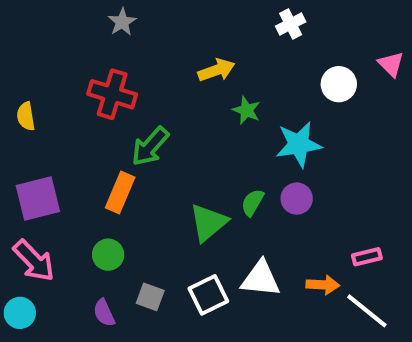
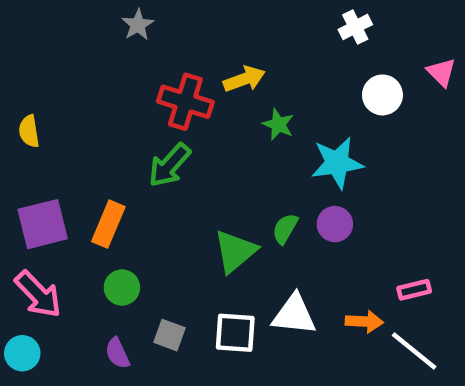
white cross: (291, 24) -> (355, 27), moved
red cross: (112, 94) -> (185, 102), moved
orange rectangle: (120, 193) -> (108, 224), moved
white square: (208, 295) -> (235, 333), turned 30

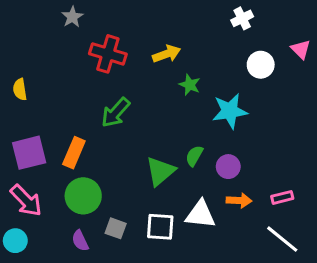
gray star: (138, 25) -> (72, 17), moved
red cross: (185, 102) -> (108, 54), moved
purple circle: (335, 224) -> (228, 167), moved
green circle: (122, 288) -> (83, 196), size x1.5
orange arrow: (364, 321) -> (239, 201), moved

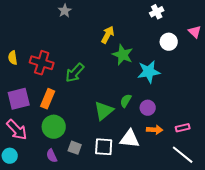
gray star: (72, 17) -> (65, 11), moved
red cross: (108, 54) -> (42, 63), moved
yellow arrow: (167, 54) -> (108, 35), turned -42
green star: (190, 85) -> (123, 55), size x1.5

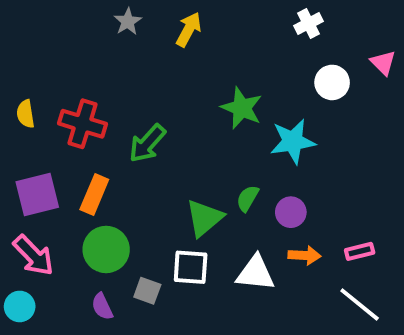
yellow arrow: (108, 35) -> (189, 29), moved
white square: (104, 147) -> (191, 267), moved

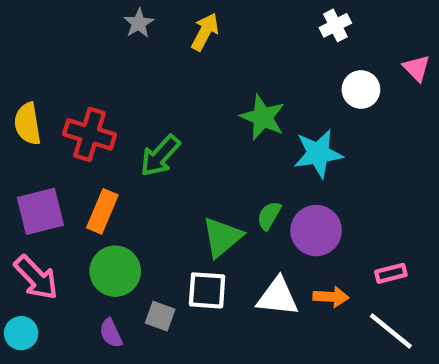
yellow semicircle: (26, 114) -> (28, 124), size x1.4
purple circle: (291, 212) -> (316, 231), size x1.5
orange arrow: (305, 255) -> (331, 297), moved

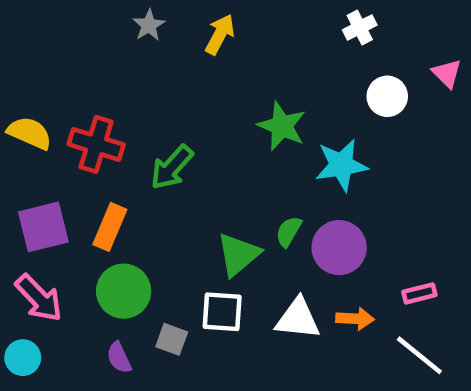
yellow semicircle: (28, 124) -> (30, 133), turned 123

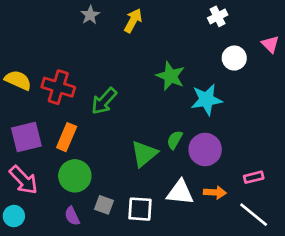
white square: (222, 312) -> (140, 209), moved

